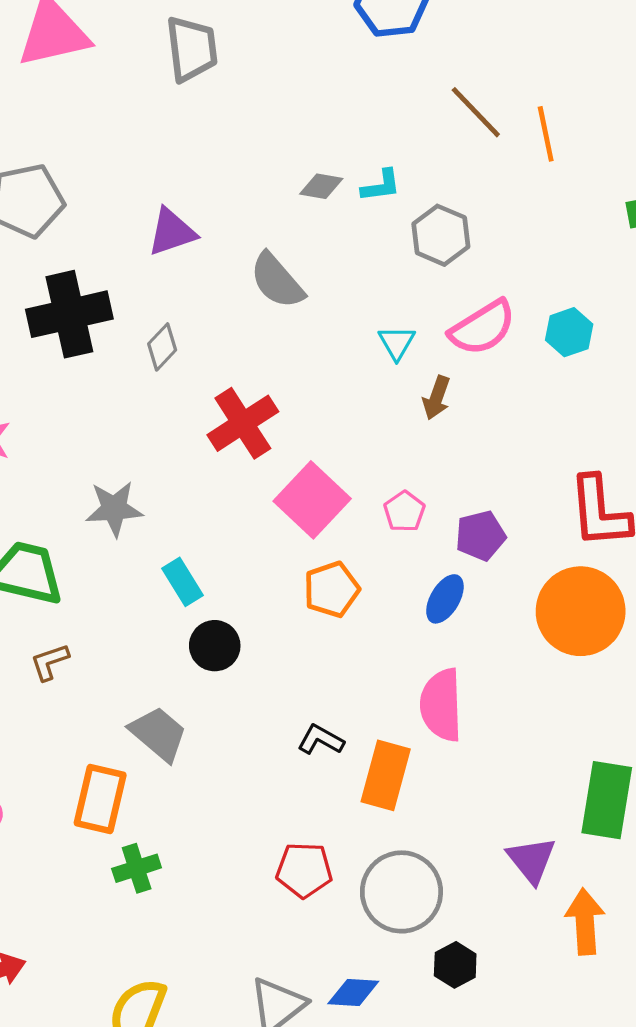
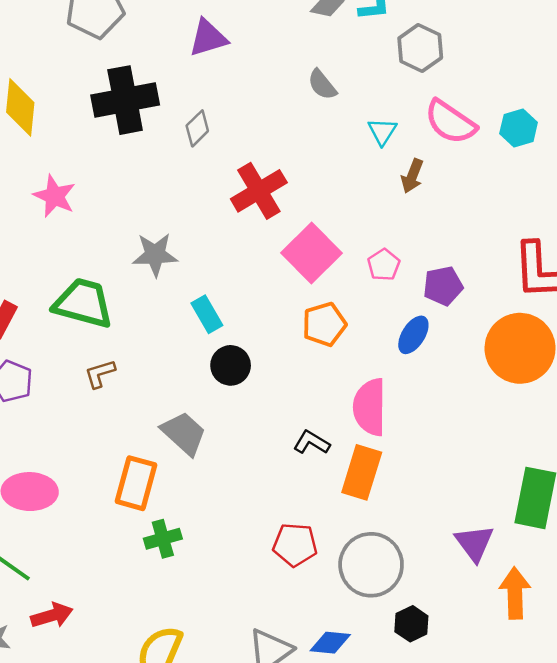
gray semicircle: (277, 281) -> (322, 85), moved, size x0.7
pink semicircle: (482, 328) -> (450, 122), turned 64
pink semicircle: (441, 705) -> (370, 407), moved

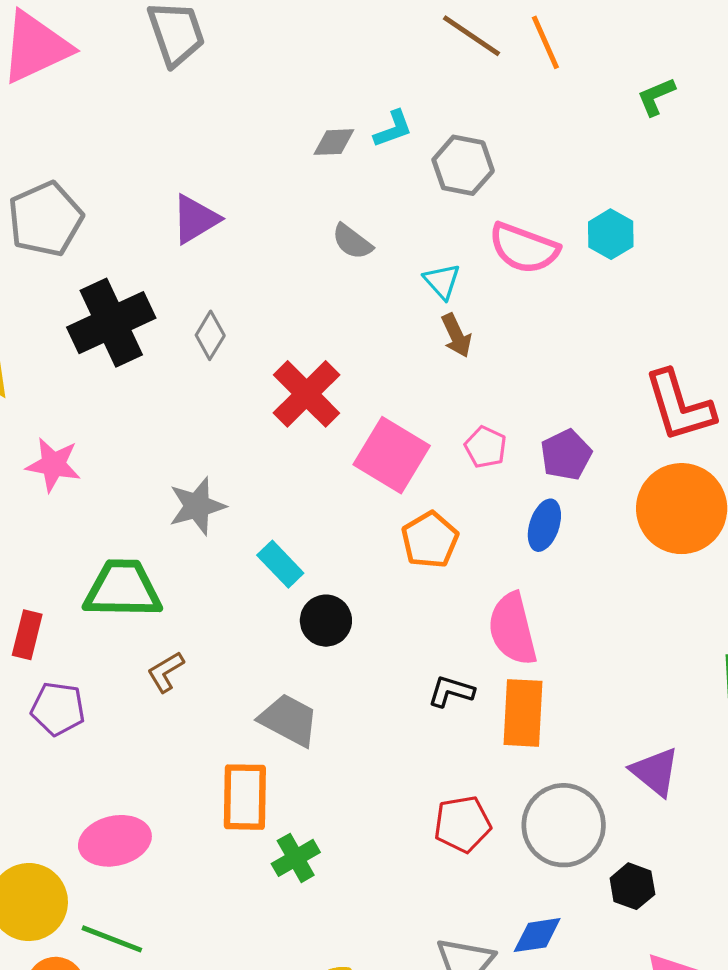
brown arrow: (412, 176) -> (456, 335), moved, turned -32
purple triangle: (474, 543) -> (655, 772), moved

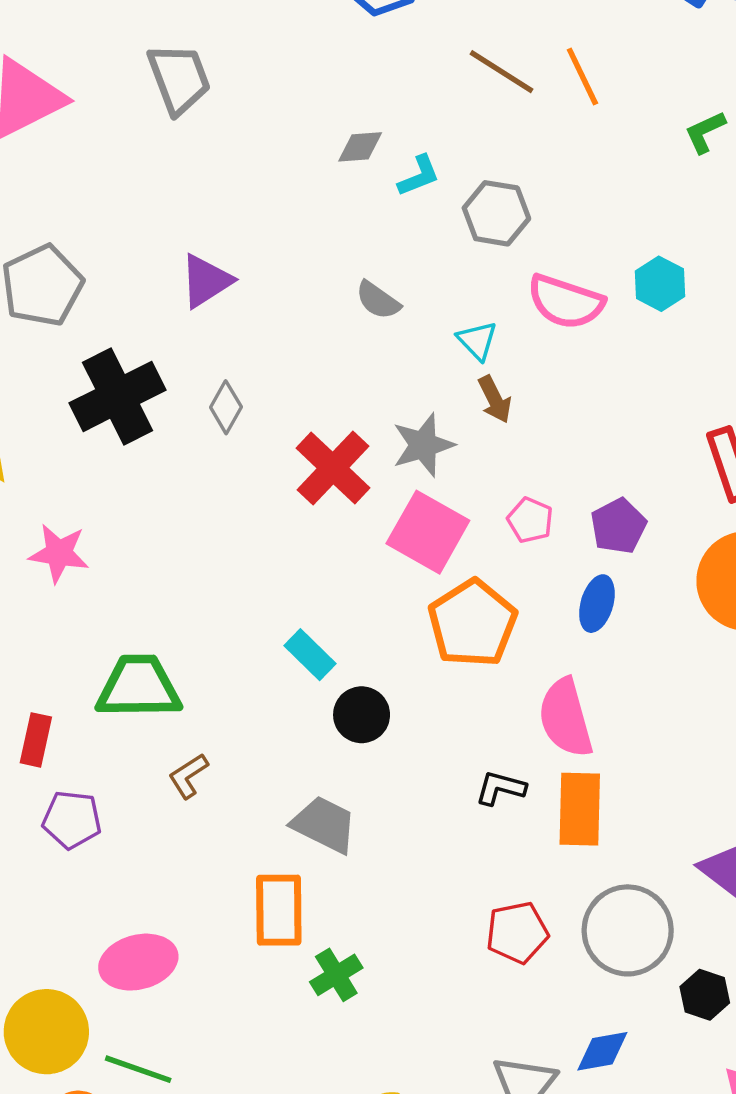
gray diamond: (334, 142) -> (360, 147), moved
gray star: (197, 506) -> (423, 445), moved
orange pentagon: (430, 540) -> (472, 623), size x1.4

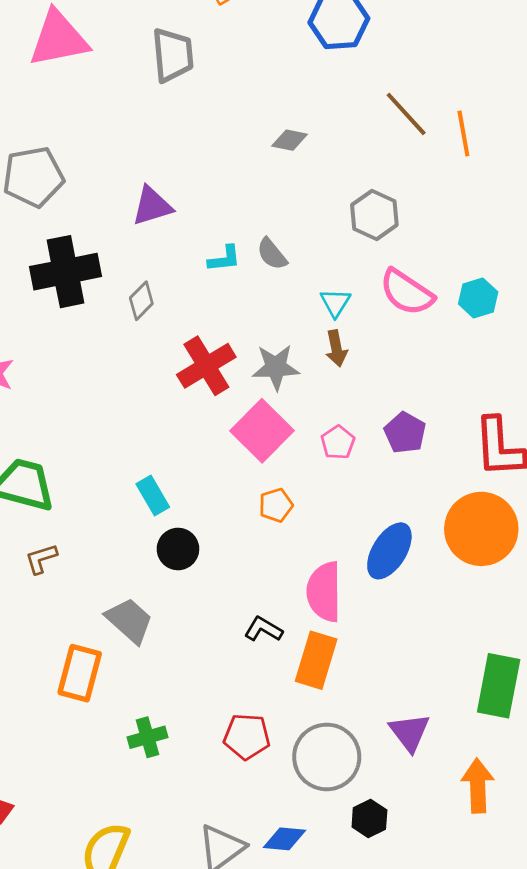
cyan L-shape: (419, 176) -> (224, 259), moved
purple pentagon: (618, 526) -> (405, 433), moved, turned -30
blue ellipse: (597, 604) -> (389, 551), moved, size x1.4
orange pentagon: (472, 623) -> (276, 505), size x0.5
green cross: (336, 975) -> (147, 737), moved

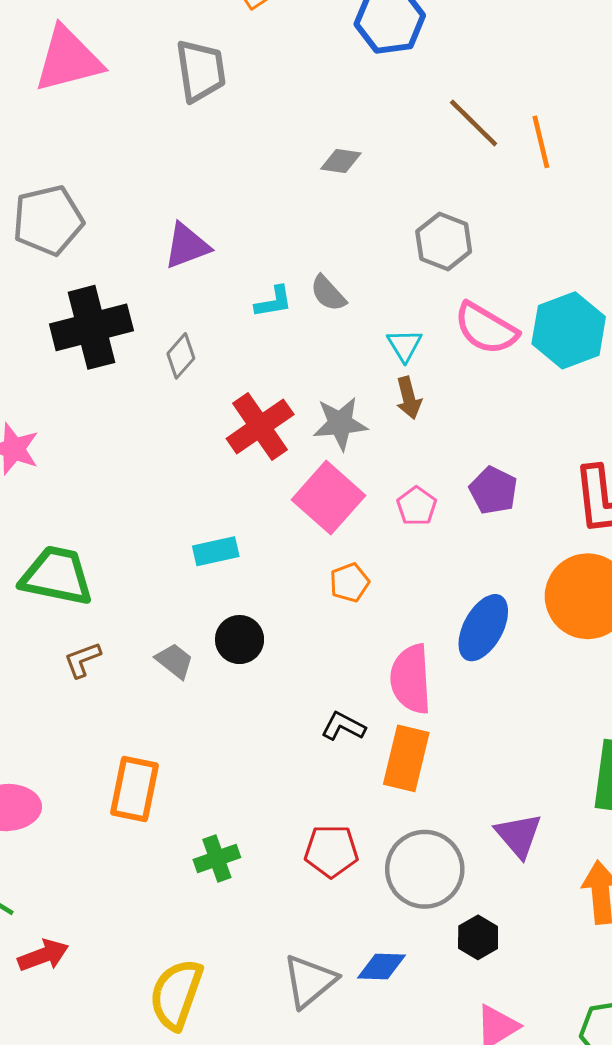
cyan hexagon: (478, 298) -> (569, 330), size x1.6
cyan rectangle: (153, 496) -> (216, 551), moved, turned -69
gray trapezoid: (129, 621) -> (174, 661), moved, size x0.7

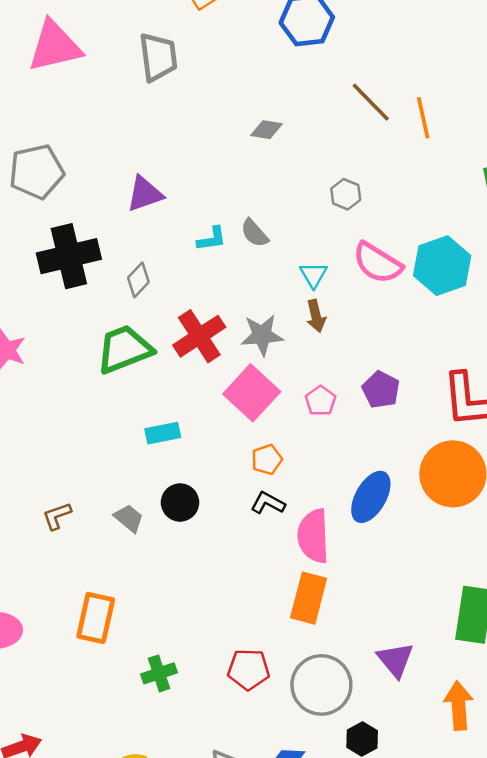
gray hexagon: (444, 241) -> (346, 194), size x0.7
green trapezoid: (57, 576) -> (124, 349), moved, turned -34
black L-shape: (343, 726) -> (268, 503), moved

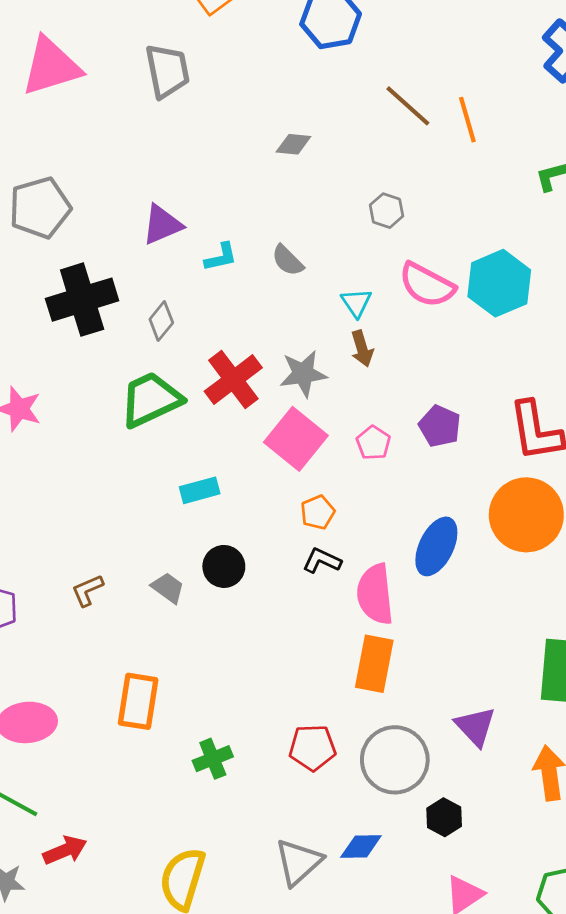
cyan L-shape: (212, 239) -> (221, 257), moved

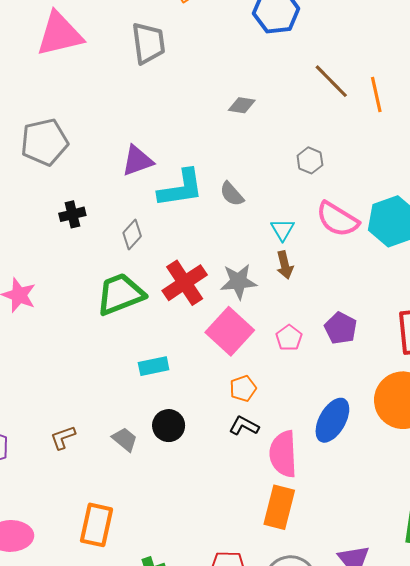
cyan L-shape: (221, 257) -> (181, 188), size x1.8
black cross: (82, 300) -> (72, 214), size x0.5

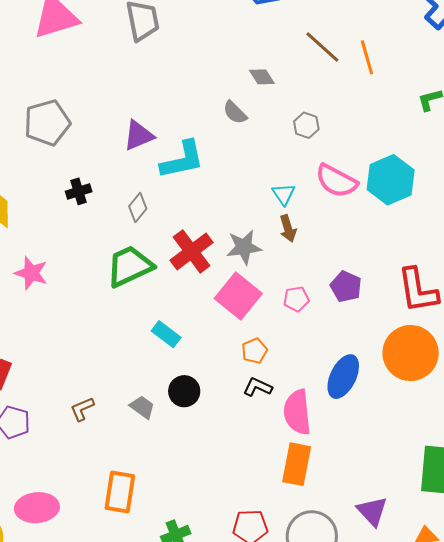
gray diamond: (242, 105) -> (262, 77), moved, turned 52
gray semicircle: (232, 194) -> (235, 112), moved
pink pentagon: (289, 338) -> (296, 299), turned 30
cyan rectangle: (154, 366) -> (166, 334), turned 52

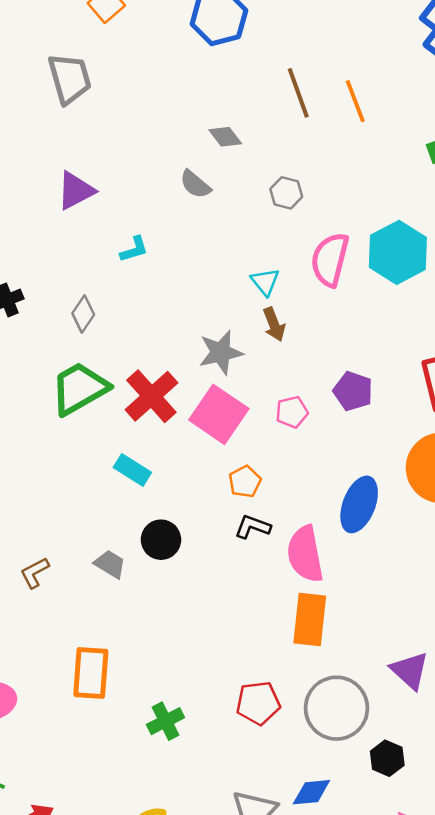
brown line: (322, 47) -> (298, 93), turned 33
purple triangle: (139, 135) -> (76, 191), moved
cyan L-shape: (182, 160) -> (134, 249), size x0.5
pink semicircle: (336, 181) -> (330, 260), turned 81
red cross: (192, 251) -> (151, 396), moved

